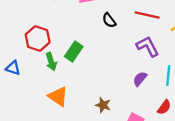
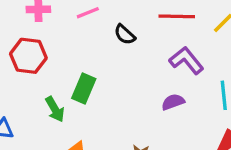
red hexagon: (38, 38) -> (28, 56), moved
purple semicircle: (140, 79) -> (173, 102), moved, turned 42

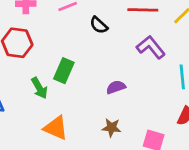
purple semicircle: (173, 102) -> (116, 87), moved

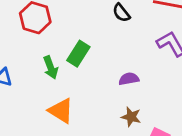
brown star: (111, 128) -> (131, 117), moved

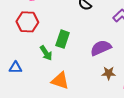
purple semicircle: (129, 79) -> (101, 48), size x1.5

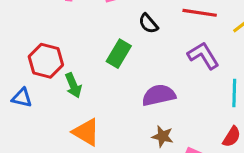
red hexagon: (27, 22) -> (46, 61), moved
green rectangle: (63, 39) -> (119, 54), moved

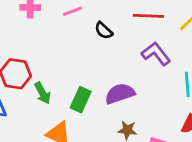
green rectangle: (119, 54) -> (81, 100), moved

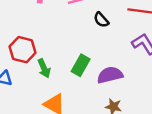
green rectangle: (81, 100) -> (81, 65), moved

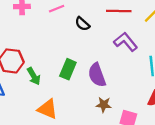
purple semicircle: (110, 75) -> (97, 75), turned -90

